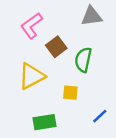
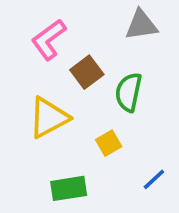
yellow square: (70, 93) -> (109, 143), turned -35

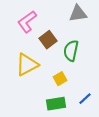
green rectangle: (69, 188) -> (56, 104), moved

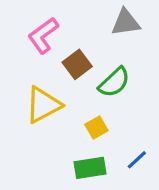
green semicircle: (71, 51) -> (114, 82), turned -145

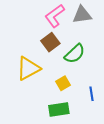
pink L-shape: (43, 35) -> (55, 16), moved
blue line: (137, 160) -> (91, 94), moved, turned -56

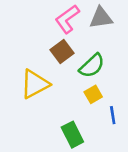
yellow square: (63, 83) -> (93, 94), moved
green rectangle: (59, 110) -> (72, 135), turned 72

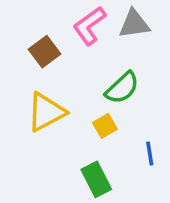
brown square: (62, 51) -> (44, 52), moved
yellow square: (93, 94) -> (105, 126), moved

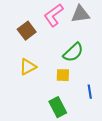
yellow triangle: (46, 112) -> (28, 67), size x0.7
yellow square: (105, 126) -> (63, 75), turned 32

